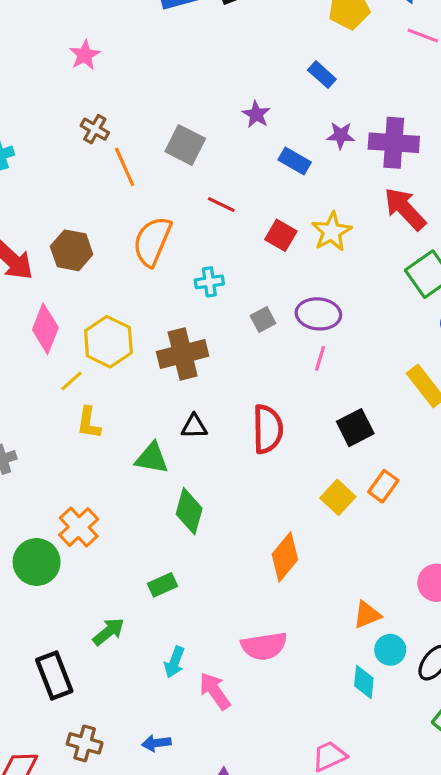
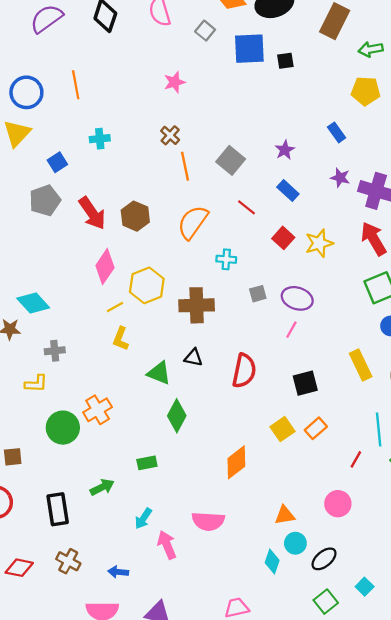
blue rectangle: (295, 161) -> (288, 191), moved

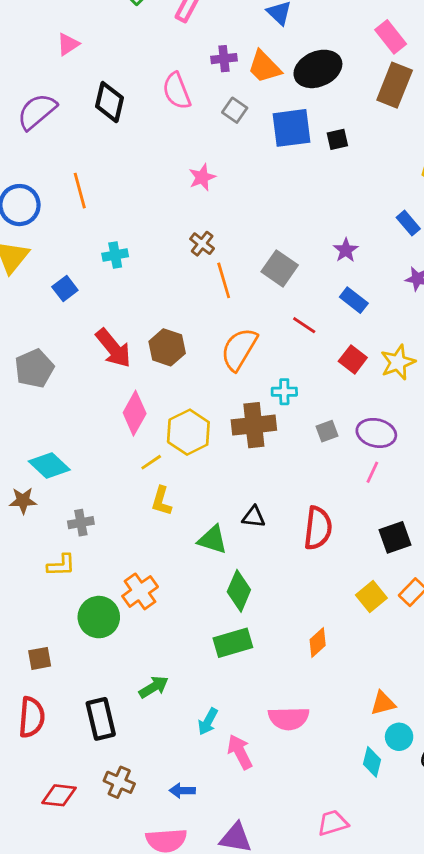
gray pentagon: (45, 200) -> (34, 368), moved
brown cross: (197, 305) -> (254, 425), moved
orange diamond: (236, 462) -> (318, 643), size x0.7
green rectangle: (147, 463) -> (233, 643), moved, size x1.5

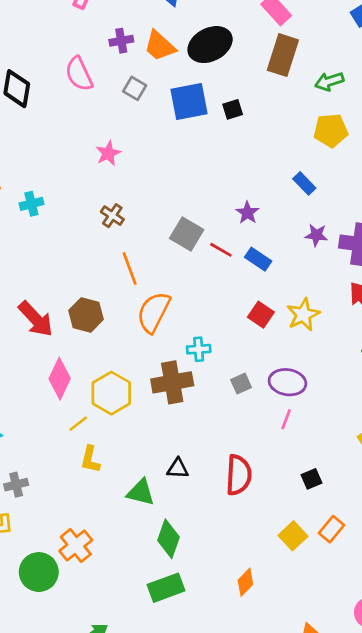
cyan cross: (115, 255) -> (31, 204), moved
orange line: (224, 280) -> (130, 269), moved
red line: (304, 325) -> (221, 250), moved
black square: (395, 537) -> (311, 479), size x0.7

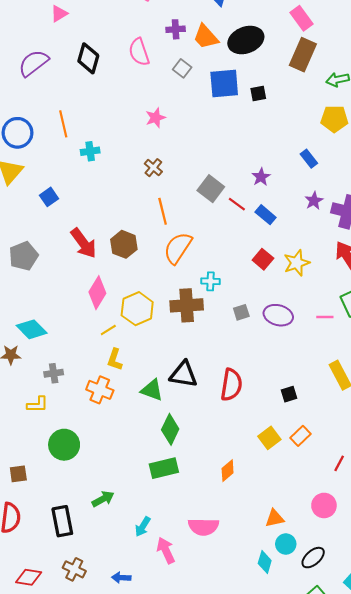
purple star: (316, 235) -> (314, 201), turned 30
pink line: (286, 419) -> (325, 317), moved, turned 63
black triangle: (178, 468) -> (183, 374), size x1.6
orange cross: (76, 545) -> (100, 390), moved, turned -35

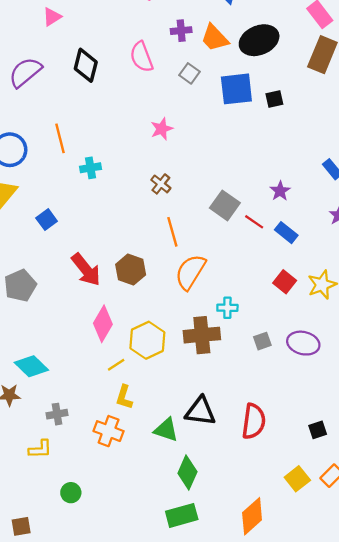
green circle: (64, 445) -> (71, 493), size x0.6
orange diamond: (228, 471) -> (252, 516), size x1.5

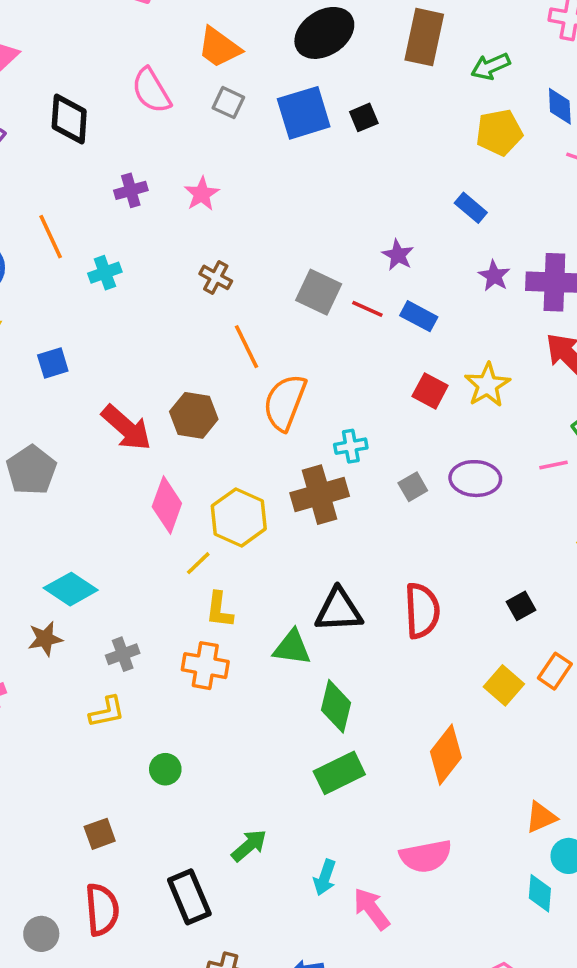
purple cross: (181, 31) -> (131, 190), moved
orange trapezoid: (215, 38) -> (219, 47), moved
blue square: (47, 220) -> (53, 363), turned 30

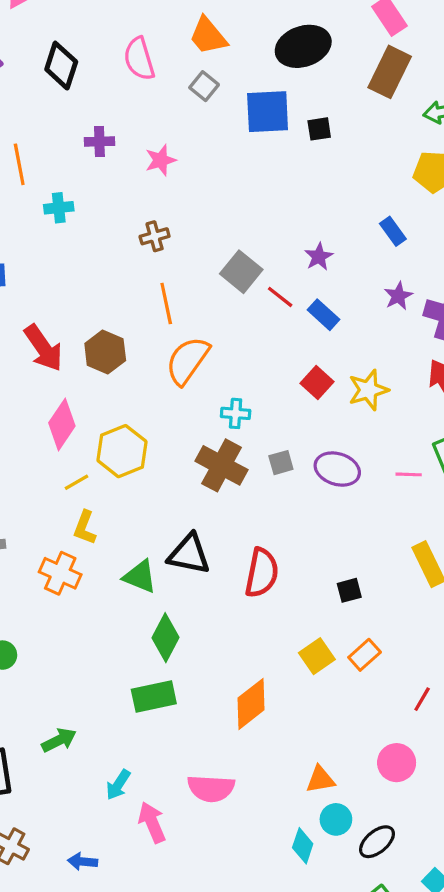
brown cross: (216, 277) -> (155, 236), turned 32
brown cross: (320, 495) -> (221, 465), moved, turned 30

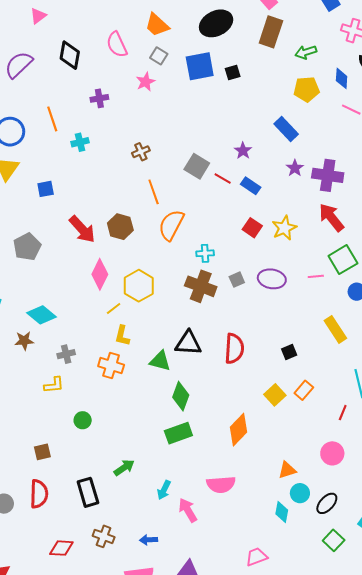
pink star: (161, 160) -> (146, 82), moved
blue rectangle: (393, 231) -> (286, 129), size x1.4

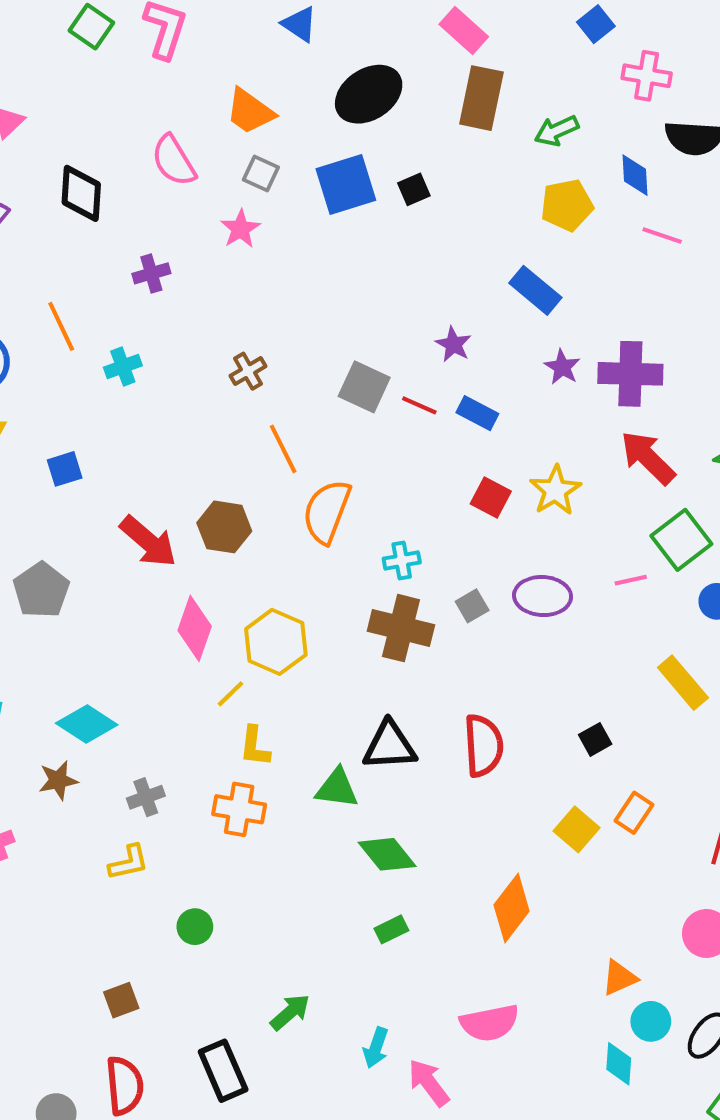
green diamond: (181, 396) -> (387, 854), turned -52
green rectangle: (178, 433) -> (391, 929), size x0.6

